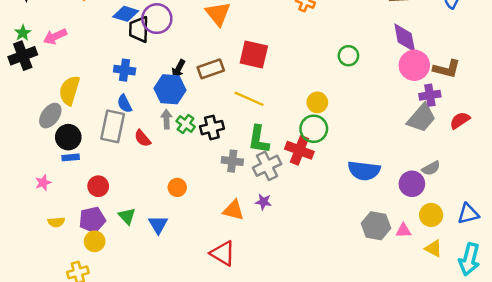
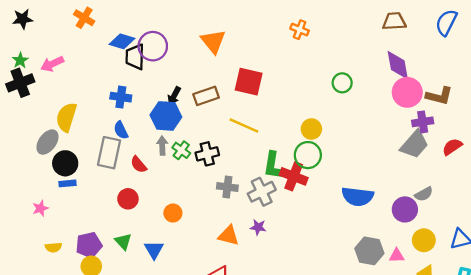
green L-shape: (259, 140) -> (274, 166), moved
red circle: (98, 186) -> (128, 199), moved

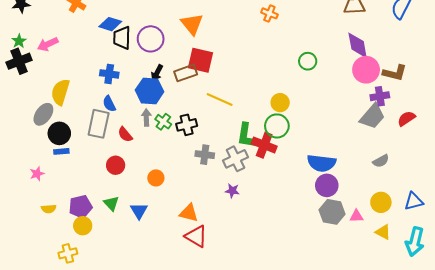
purple circle: (153, 46) -> (151, 39), moved
red square: (249, 82) -> (200, 60), moved
purple circle: (405, 209) -> (327, 185), moved
orange triangle: (229, 236) -> (189, 213), moved

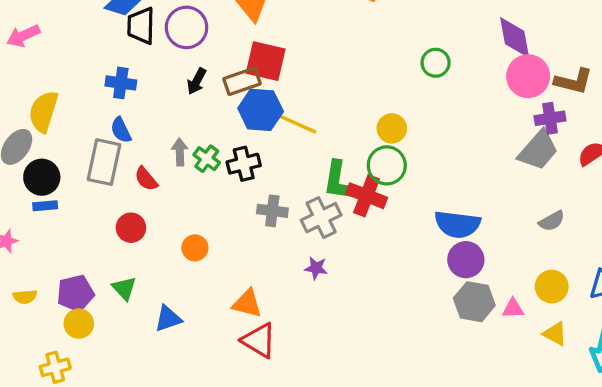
blue hexagon: (150, 91) -> (261, 110), moved
blue triangle: (139, 211) -> (168, 319), moved, turned 42

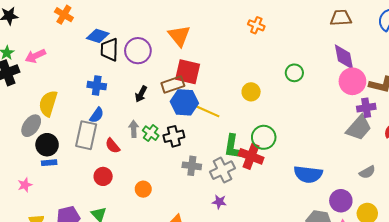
black arrow: (197, 81) -> (141, 94), moved
yellow circle: (392, 128) -> (251, 92), moved
blue semicircle: (121, 130) -> (97, 115), turned -119
purple circle: (466, 260) -> (341, 201), moved

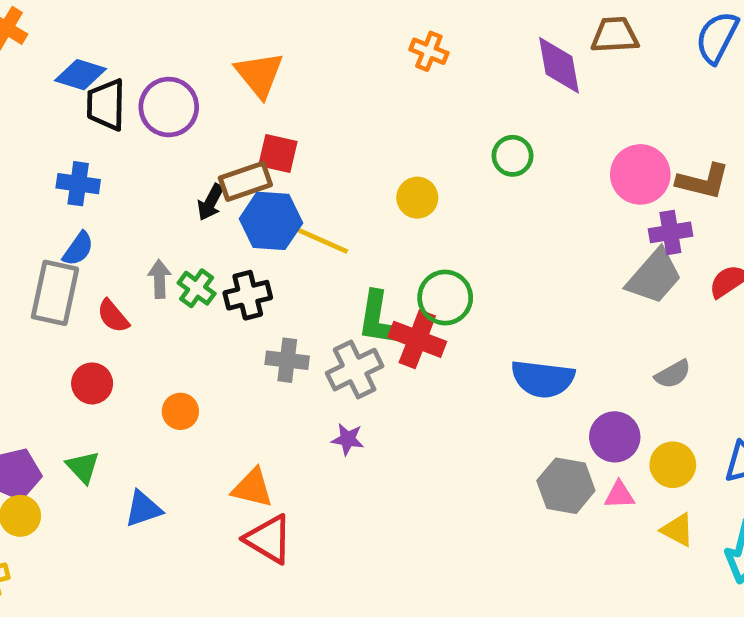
purple diamond: (344, 57) -> (559, 65), moved
red square: (188, 72) -> (278, 153), size x0.7
black arrow: (141, 94) -> (211, 202), moved

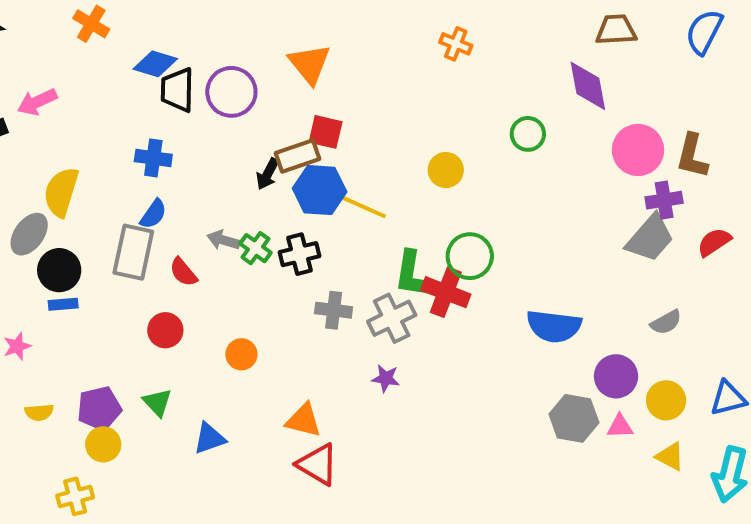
purple diamond: (559, 65) -> (588, 86), moved
brown L-shape: (703, 181) -> (692, 156), turned 90
gray arrow: (159, 279) -> (223, 240), turned -72

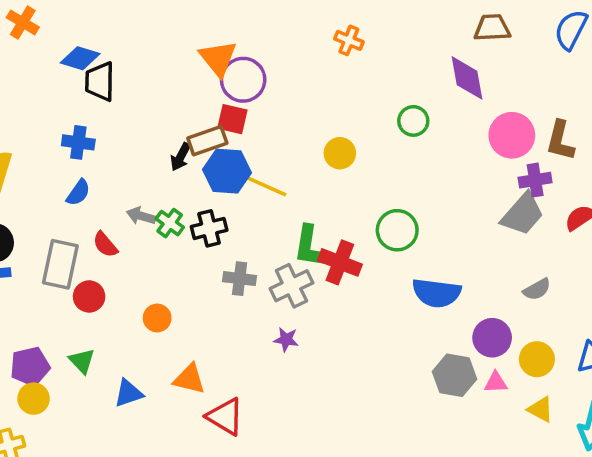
purple circle: (231, 92) -> (243, 80), moved
gray rectangle: (133, 252) -> (60, 264), moved
green circle: (470, 256) -> (397, 230), moved
orange triangle: (304, 420) -> (189, 379), moved

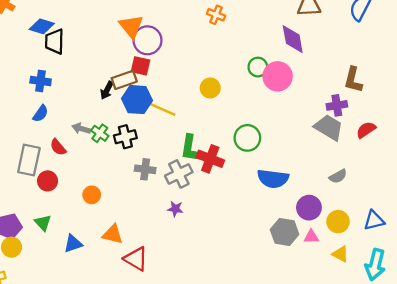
pink circle: (512, 135) -> (278, 76), moved
gray trapezoid: (523, 214) -> (329, 127), turned -100

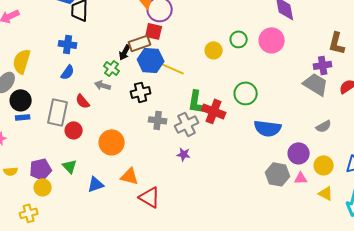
green circle: (258, 67) -> (239, 39), moved
green cross: (100, 133) -> (112, 68), moved
orange circle: (92, 195) -> (112, 142), size x1.6

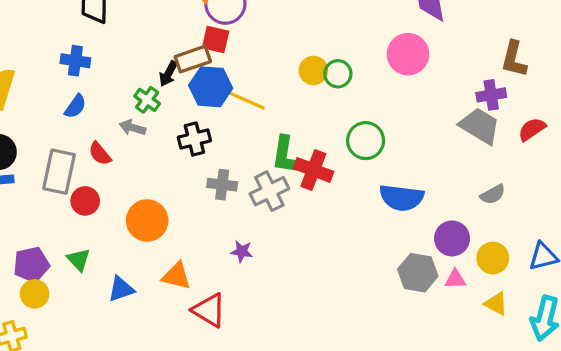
green circle: (239, 39) -> (338, 74), moved
purple star: (184, 154) -> (242, 251), moved

